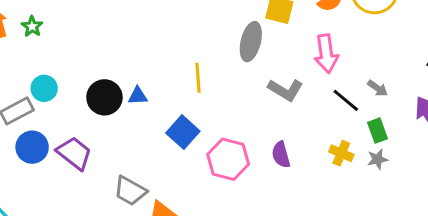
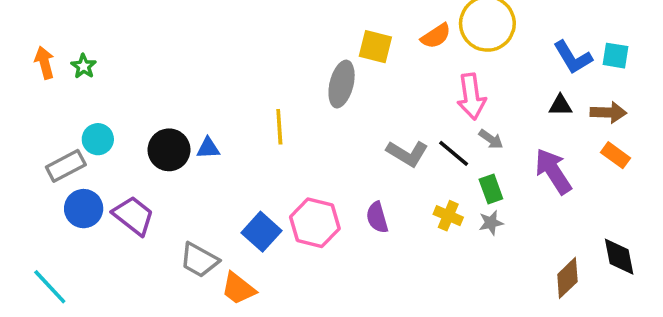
pink arrow: (326, 54) -> (471, 96), moved
gray L-shape: (285, 90) -> (407, 153), moved
blue square: (183, 132) -> (261, 232), moved

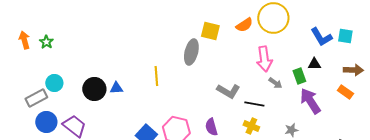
brown arrow: (608, 112) -> (353, 70), moved
black line: (454, 153) -> (254, 104), moved, turned -30
green rectangle: (491, 189) -> (299, 76), moved
gray star: (491, 223) -> (291, 130), moved

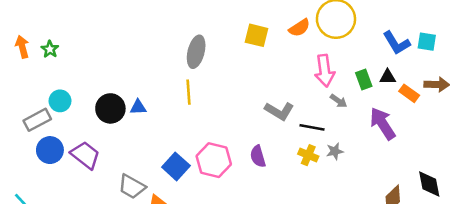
gray ellipse: (191, 52) -> (196, 52), moved
green rectangle: (299, 76) -> (364, 79), moved
orange rectangle: (345, 92) -> (409, 93), moved
gray star: (291, 130) -> (335, 151), moved

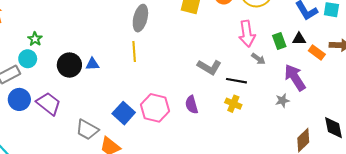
green star: (50, 49) -> (35, 39), moved
gray star: (335, 151) -> (282, 100), moved

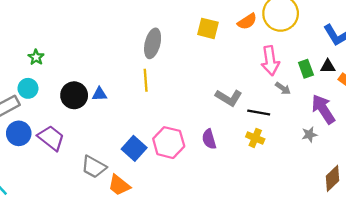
green star: (35, 39) -> (36, 57), moved

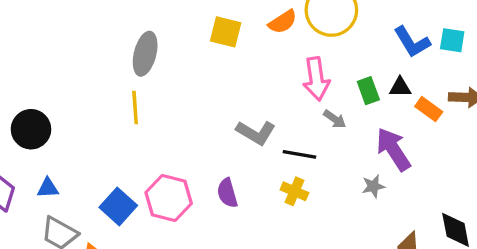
blue triangle: (99, 94) -> (48, 188), moved

